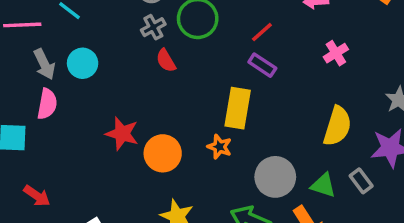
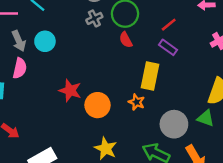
red semicircle: (166, 61) -> (126, 40), moved
green triangle: (323, 185) -> (206, 118), moved

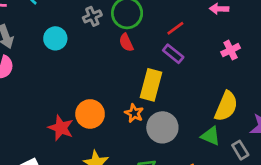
cyan circle: (45, 41) -> (55, 38), moved
red star: (70, 91) -> (61, 128), moved
gray circle: (174, 124) -> (162, 127), moved

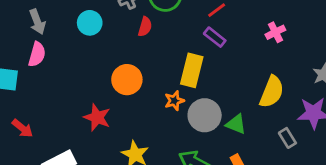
red semicircle: (126, 43) -> (145, 27), moved, turned -138
orange star: (134, 113) -> (174, 101), turned 30
orange circle: (90, 114) -> (127, 80), moved
green triangle: (211, 136) -> (236, 124), moved

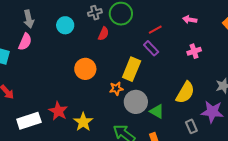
red star: (97, 117) -> (58, 111), moved

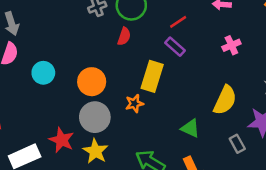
cyan circle: (65, 25) -> (43, 73), moved
red semicircle: (103, 34) -> (124, 36), moved
gray circle: (136, 102) -> (95, 117), moved

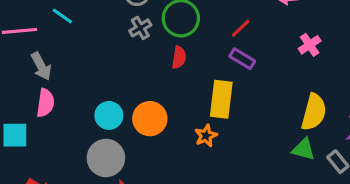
cyan circle: (43, 73) -> (109, 115), moved
gray circle: (95, 117) -> (106, 158), moved
green triangle: (190, 128) -> (304, 149), moved

